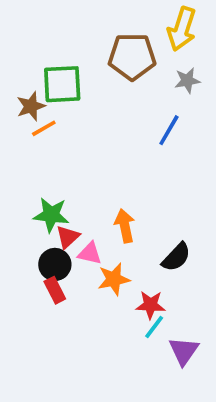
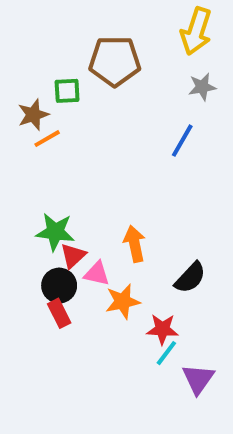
brown pentagon: (132, 57) -> (115, 61), moved
green square: (62, 84) -> (67, 91), size x0.6

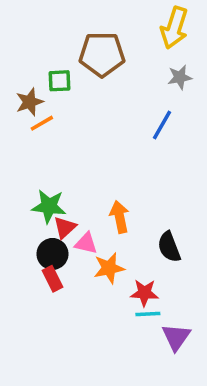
black semicircle: (190, 278) -> (169, 247), turned 116
cyan line: (166, 353) -> (148, 314), turned 50

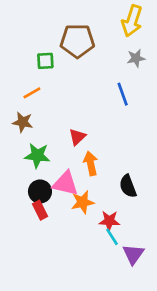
brown star: (29, 102) -> (23, 122), moved, turned 30
blue line: (162, 125) -> (123, 94), turned -50
red triangle: (65, 227) -> (77, 137), moved
pink triangle: (86, 243) -> (65, 183), size x1.5
cyan line: (148, 314) -> (112, 237), turned 60

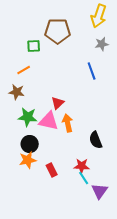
pink triangle: (65, 183) -> (49, 121), moved
orange star: (83, 202) -> (28, 160), moved
red rectangle: (40, 210) -> (52, 170), moved

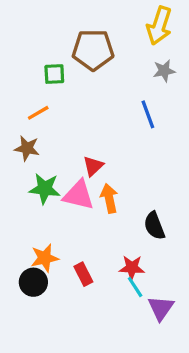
black circle: (30, 144) -> (33, 282), moved

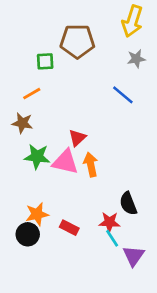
blue line: (148, 114) -> (123, 95), turned -30
black semicircle: (154, 226) -> (128, 203), moved
red rectangle: (83, 274) -> (69, 228), turned -36

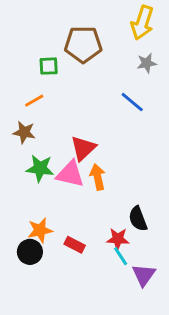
red triangle: (77, 138) -> (83, 148), size x1.4

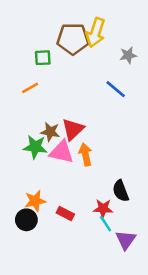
yellow arrow: (142, 23) -> (96, 33), moved
brown star: (24, 132) -> (50, 132), moved

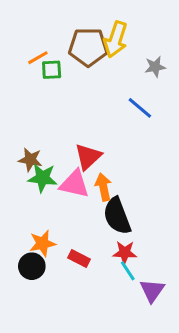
orange line: (30, 88) -> (38, 58), moved
brown star: (50, 132) -> (30, 160), moved
black semicircle: (121, 191) -> (117, 216), moved, size x1.4

